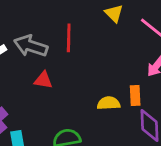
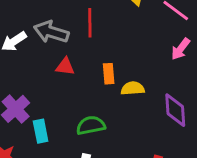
orange rectangle: (135, 96) -> (109, 74), moved

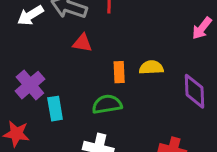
orange rectangle: (109, 74) -> (119, 72), moved

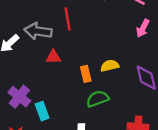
green semicircle: (107, 104) -> (98, 99), moved

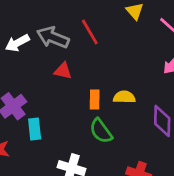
red line: (68, 19) -> (90, 32), turned -35
green semicircle: (98, 99) -> (101, 131), turned -120

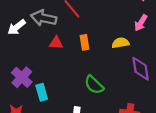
yellow semicircle: (124, 97) -> (120, 43), moved
orange rectangle: (95, 99) -> (84, 42), moved

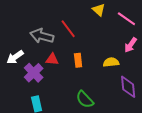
white arrow: (17, 27) -> (15, 57), moved
purple cross: (22, 77) -> (34, 73), moved

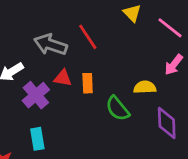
orange rectangle: (78, 60) -> (88, 83), moved
green semicircle: (85, 99) -> (118, 108), moved

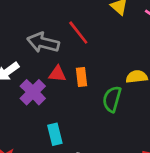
green semicircle: (118, 108) -> (112, 99), turned 60
cyan rectangle: (37, 139) -> (55, 134), moved

